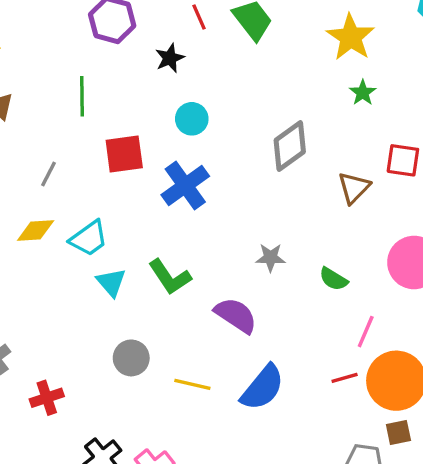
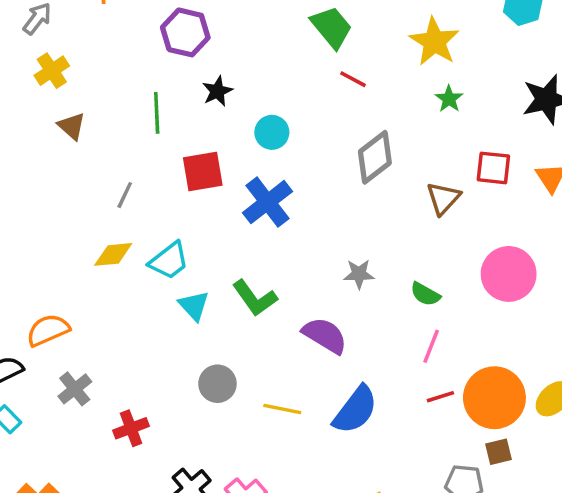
red line: (199, 17) -> (353, 79), moved, turned -36
black star: (170, 58) -> (217, 91), moved
pink line: (366, 332) -> (431, 346), moved

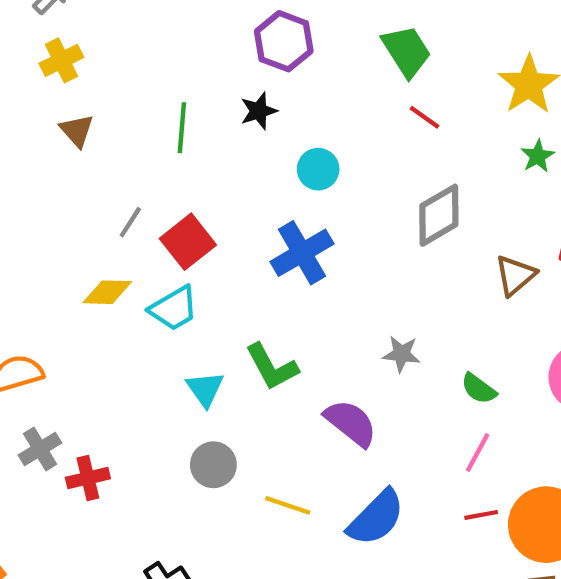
purple hexagon: (185, 32) -> (284, 41), moved
red square: (203, 172) -> (188, 242), moved, turned -36
cyan triangle: (194, 306) -> (205, 389), moved
red cross: (131, 428) -> (88, 478), moved

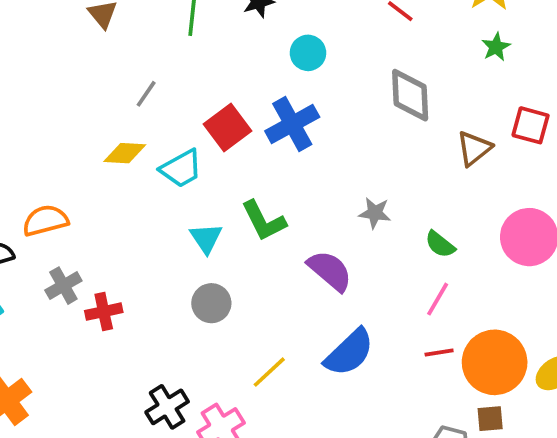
gray diamond: (439, 215) -> (410, 95), turned -64
red square: (188, 242) -> (227, 128), moved
yellow line: (288, 505) -> (269, 372), moved, turned -63

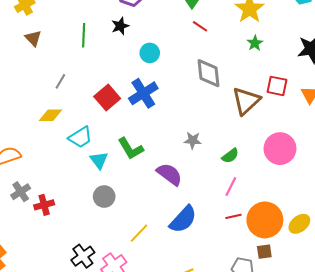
brown triangle: (474, 148) -> (246, 101), size x1.4
cyan trapezoid: (181, 169) -> (80, 137), moved
green semicircle: (440, 244) -> (230, 156), turned -72

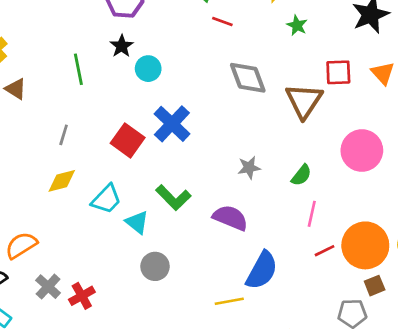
cyan circle: (150, 53) -> (148, 69), moved
yellow line: (139, 233) -> (229, 301), moved, turned 50

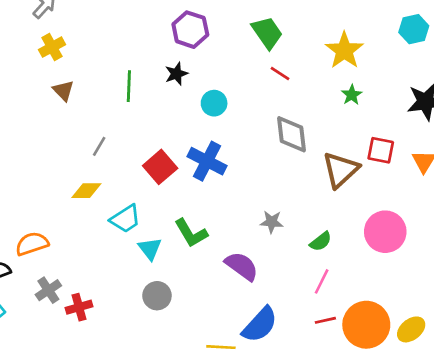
cyan circle: (148, 69) -> (214, 103), moved
blue cross: (172, 124) -> (207, 161), turned -30

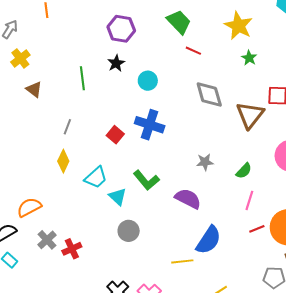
red square: (160, 167) -> (115, 135), size x0.7
yellow diamond: (86, 191) -> (63, 161), turned -55

